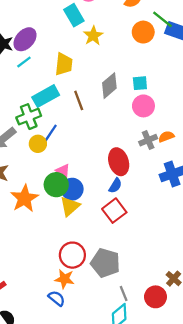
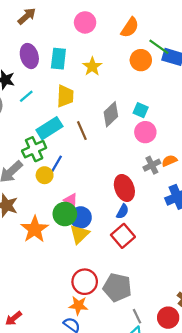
cyan rectangle: (74, 15) -> (58, 59), moved, turned 40
purple ellipse: (25, 39) -> (29, 56), moved, turned -55
cyan square: (140, 83) -> (141, 110), turned 32

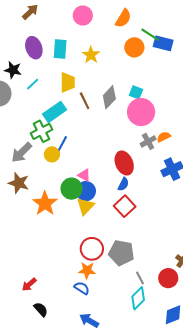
brown line: (82, 131) -> (85, 101), moved
pink circle: (145, 132) -> (141, 112), size x1.4
pink triangle: (71, 200) -> (84, 175), moved

